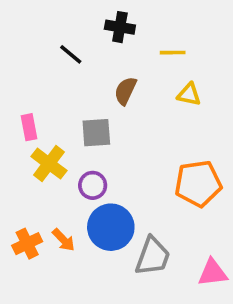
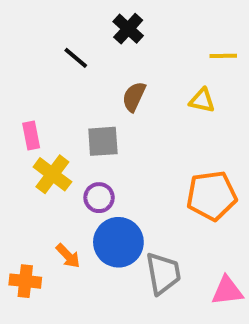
black cross: (120, 27) -> (128, 29), turned 32
yellow line: (173, 53) -> (223, 56), moved
orange cross: (27, 244) -> (25, 281), moved, turned 32
gray trapezoid: (153, 256) -> (163, 273), turned -30

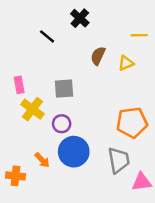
brown semicircle: (134, 97) -> (98, 56), moved
yellow triangle: (202, 101) -> (126, 63), turned -35
gray trapezoid: (163, 273) -> (119, 160), moved

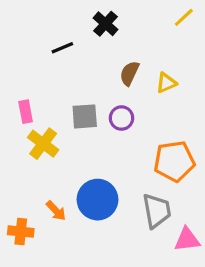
yellow line: (139, 35) -> (184, 17), moved, turned -42
black line: (47, 36) -> (62, 48), turned -63
purple circle: (62, 124) -> (121, 118), moved

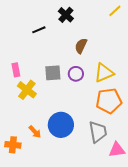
yellow triangle: (166, 83) -> (104, 73), moved, size x1.5

